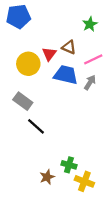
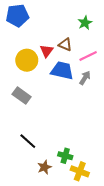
black line: (36, 126) -> (28, 141), moved

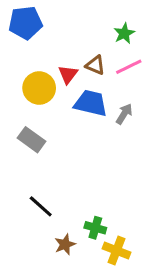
pink line: (88, 56) -> (129, 67), moved

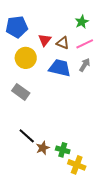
blue pentagon: (25, 23) -> (17, 27), moved
red triangle: (68, 74) -> (45, 40), moved
gray arrow: (124, 114) -> (85, 65), moved
brown star: (65, 244) -> (43, 148), moved

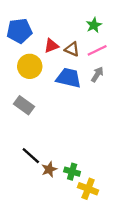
red triangle: (45, 40) -> (51, 46), turned 32

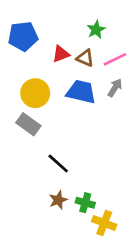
green star: (94, 25) -> (96, 30), moved
yellow circle: (30, 66) -> (35, 93), moved
black line: (31, 156) -> (58, 163), moved

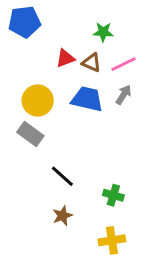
green star: (96, 30) -> (103, 32), turned 30
blue pentagon: (23, 36) -> (25, 22), moved
green cross: (85, 203) -> (113, 195), moved
yellow cross: (104, 223) -> (112, 240), turned -30

